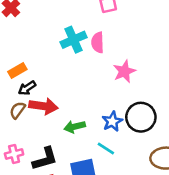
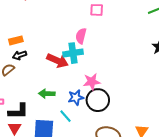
cyan cross: (74, 40) -> (73, 53), moved
pink star: (124, 71) -> (92, 82), moved
red arrow: (43, 106) -> (57, 61), moved

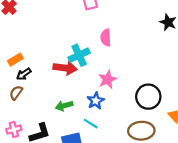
pink semicircle: (81, 36) -> (106, 38), moved
black circle: (98, 100) -> (148, 97), moved

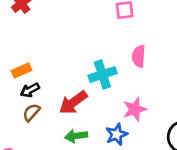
red arrow: (65, 68) -> (73, 102), moved, turned 130
brown semicircle: (16, 93) -> (31, 112), moved

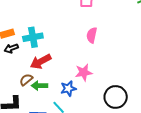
cyan cross: (102, 74) -> (33, 37), moved
brown semicircle: (31, 112) -> (26, 80), moved

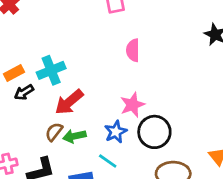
black circle: (116, 97) -> (154, 132), moved

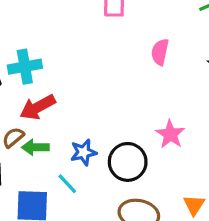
pink semicircle: (133, 50) -> (160, 52), moved
pink star: (132, 105) -> (170, 134), moved, turned -30

